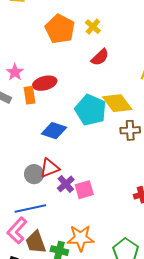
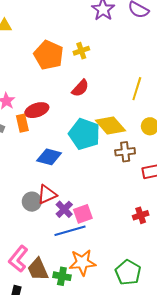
yellow cross: (93, 27) -> (81, 51), turned 35
red semicircle: (100, 57) -> (80, 88), moved
blue line: (30, 208) -> (70, 231), moved

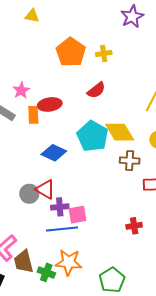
red triangle: (47, 194) -> (45, 189), turned 45
purple cross: (64, 209) -> (60, 207), turned 30

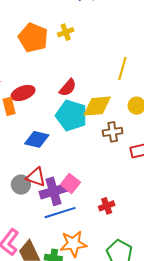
red semicircle: (96, 90) -> (68, 88), moved
yellow diamond: (120, 132) -> (97, 106), turned -52
purple cross: (60, 207) -> (53, 191), size x1.5
pink square: (78, 215) -> (70, 183), moved, turned -30
red cross: (134, 226) -> (107, 206), moved

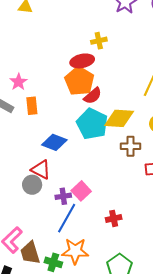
orange pentagon: (33, 38) -> (79, 81), moved
red ellipse: (23, 93) -> (82, 61), moved
red triangle: (36, 177) -> (41, 170), moved
purple cross: (53, 191) -> (63, 196), size x0.6
blue line: (60, 213) -> (67, 218), turned -52

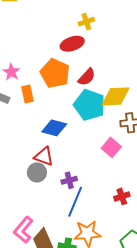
orange pentagon: (79, 81) -> (55, 73), moved
pink square: (81, 191) -> (111, 147), moved

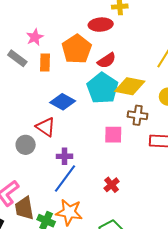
pink square: (111, 147) -> (113, 135), turned 36
gray circle: (37, 172) -> (26, 145), moved
red cross: (122, 196) -> (112, 185), turned -35

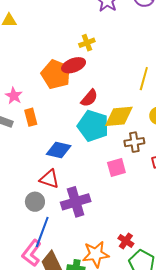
orange pentagon: (77, 49) -> (56, 74), moved
purple cross: (64, 156) -> (76, 202), size x1.8
blue line: (65, 178) -> (42, 232), moved
red cross: (112, 185) -> (126, 241), moved

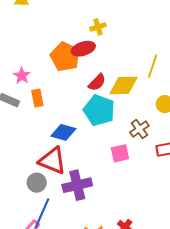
yellow diamond: (119, 116) -> (124, 85), moved
brown cross: (134, 142) -> (139, 129), turned -30
red triangle: (49, 179) -> (52, 161), size x1.4

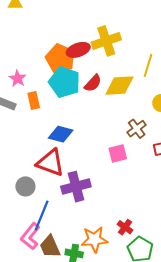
yellow cross: (98, 27) -> (106, 41), moved, size x1.8
cyan pentagon: (99, 110) -> (64, 82), moved
gray circle: (37, 183) -> (25, 186), moved

